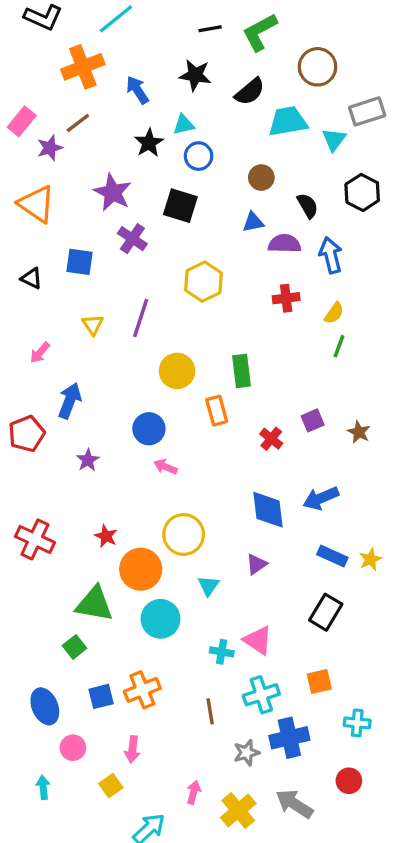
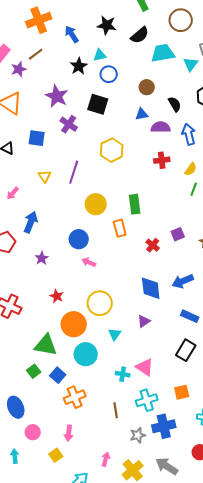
red star: (106, 536) -> (57, 296), moved
blue square: (101, 696) -> (58, 375), moved, turned -35

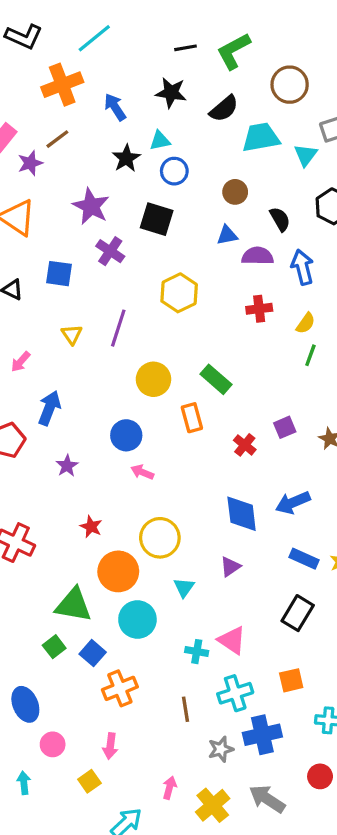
green rectangle: (135, 204) -> (216, 379), turned -42

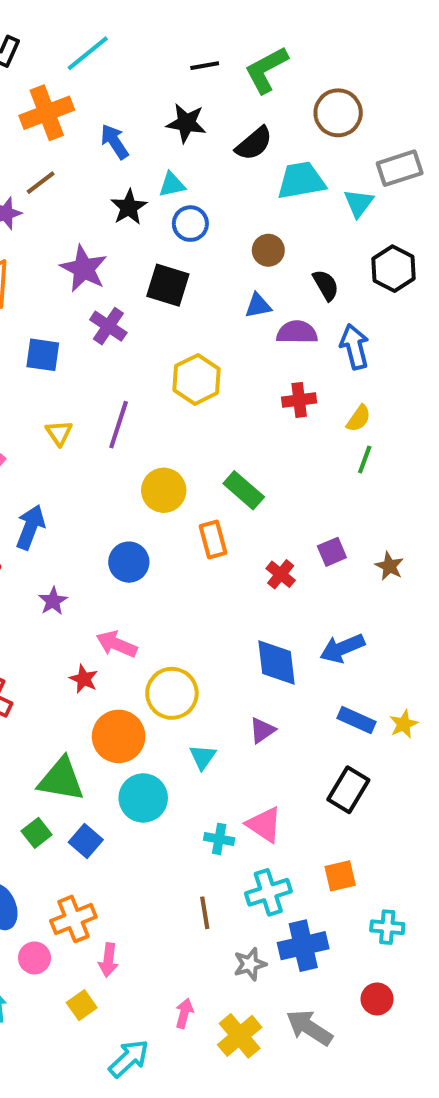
pink arrow: (142, 472) -> (117, 644), moved, size x1.4
orange cross: (120, 688) -> (73, 919), moved

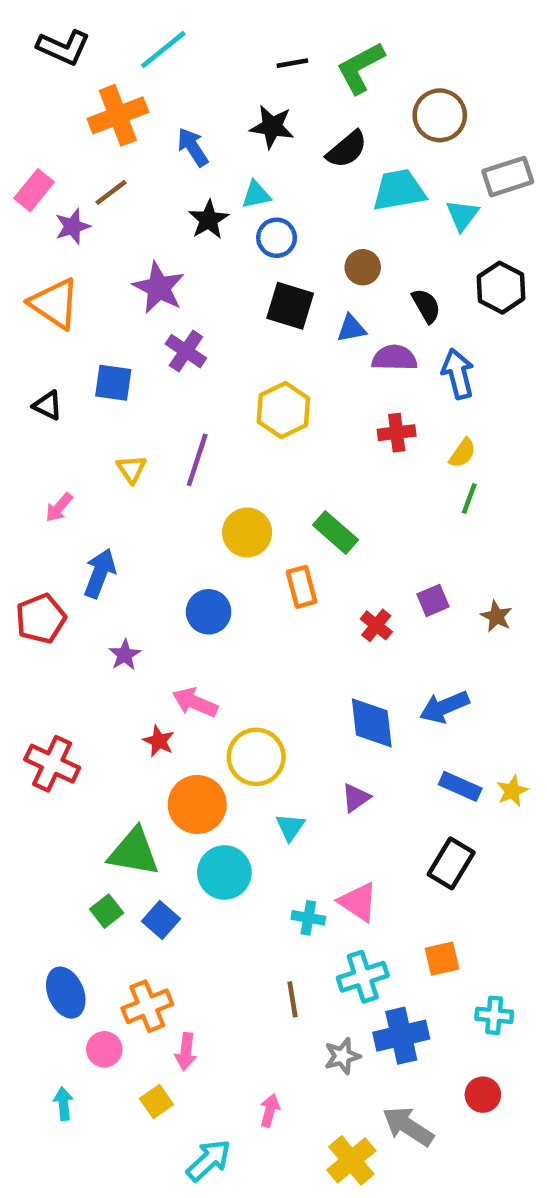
black square: (168, 285) -> (290, 306), moved
yellow cross: (240, 1036) -> (351, 1160), moved

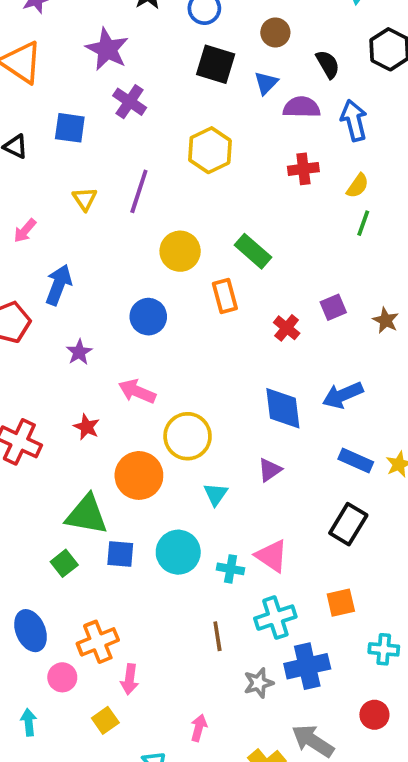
blue triangle: (351, 328) -> (266, 83), turned -35
red star: (159, 741) -> (87, 427), moved
cyan circle: (224, 872) -> (178, 552), moved
blue square: (161, 920) -> (120, 554), moved, turned -36

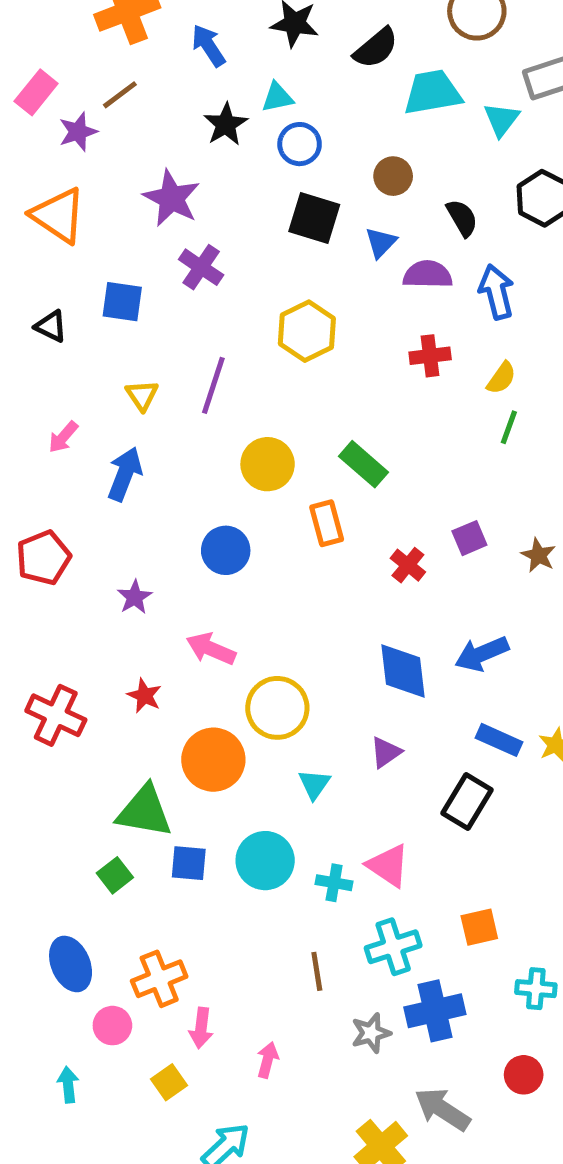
blue arrow: (59, 285) -> (125, 474), moved
black rectangle: (348, 524) -> (467, 801), moved
pink arrow: (199, 728) -> (268, 1060), moved

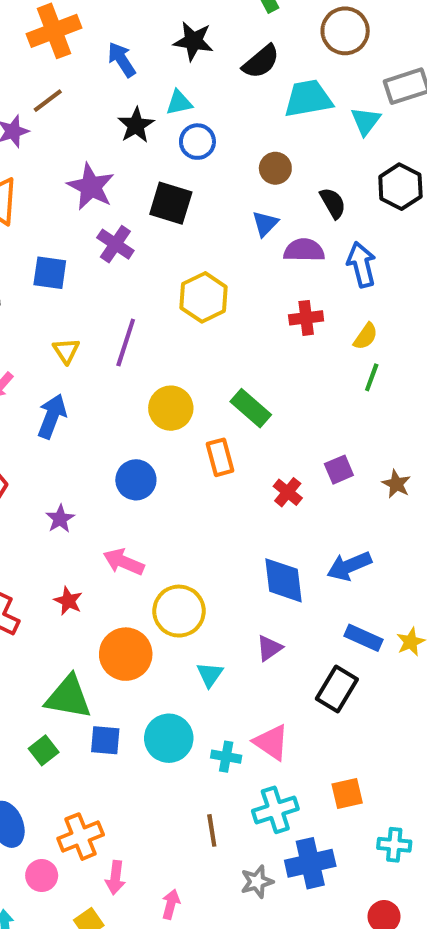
black square: (314, 218) -> (171, 203), moved

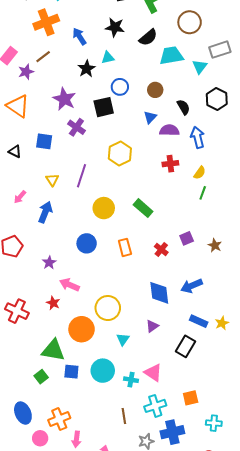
blue circle: (197, 142) -> (120, 87), moved
black square: (171, 203) -> (104, 107), turned -30
orange rectangle: (220, 457) -> (125, 247), moved
pink arrow: (124, 562) -> (69, 285), moved

